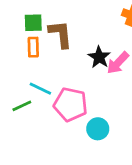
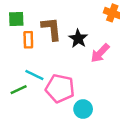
green square: (33, 23) -> (16, 19), moved
black star: (99, 57) -> (78, 38), moved

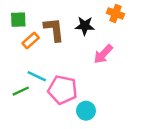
black star: (78, 38) -> (85, 26), moved, turned -30
orange rectangle: (28, 40) -> (31, 41), turned 49

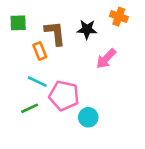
orange rectangle: (31, 41) -> (40, 51), moved, turned -70
green line: (21, 91) -> (30, 108), moved

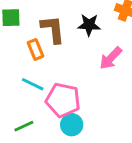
green line: (30, 108) -> (24, 126), moved
cyan circle: (88, 117) -> (72, 125), moved

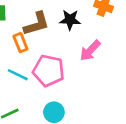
brown L-shape: (53, 29) -> (36, 24), turned 80
pink pentagon: (63, 100) -> (49, 71), moved

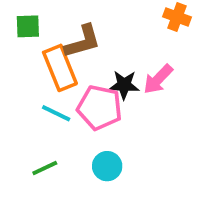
black star: (70, 20) -> (124, 85), moved
orange rectangle: (20, 43) -> (60, 68), size x1.6

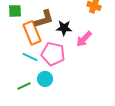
black star: (124, 85) -> (64, 28), moved
cyan circle: (107, 166) -> (45, 79), moved

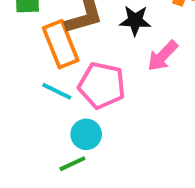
black star: (64, 28) -> (135, 21), moved
green line: (24, 86) -> (72, 164), moved

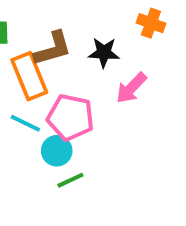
cyan circle: (86, 134) -> (57, 151), moved
green line: (72, 164) -> (70, 180), moved

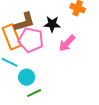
pink pentagon: (70, 117) -> (31, 40), moved

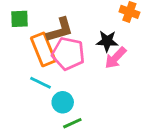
black star: (52, 24) -> (107, 41), moved

